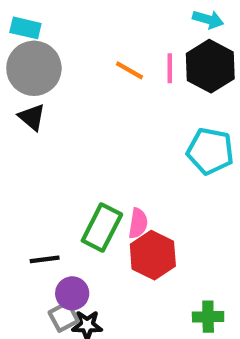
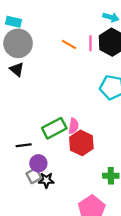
green rectangle: (102, 228) -> (54, 128), turned 35

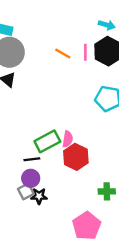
black line: (24, 145) -> (32, 159), moved

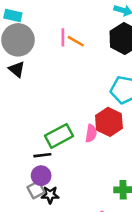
pink line: (85, 52) -> (63, 37), moved
pink semicircle: (68, 139) -> (91, 133), moved
red hexagon: (76, 157) -> (109, 122), moved

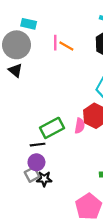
cyan rectangle: (13, 16) -> (29, 24), moved

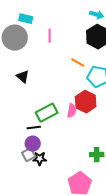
orange line: (66, 46) -> (78, 63), moved
black triangle: (15, 70) -> (23, 77), moved

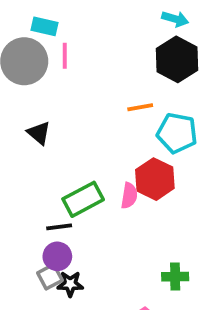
pink line: (50, 36) -> (65, 56), moved
orange line: (78, 63) -> (140, 107), turned -40

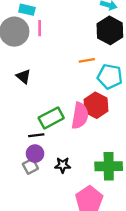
pink semicircle: (129, 196) -> (80, 116), size x1.6
green cross: (175, 277) -> (109, 166), size x1.6
black star: (70, 284) -> (63, 165), moved

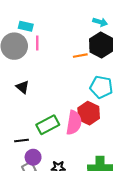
orange line: (87, 60) -> (80, 56), moved
black line: (36, 135) -> (22, 140), moved

